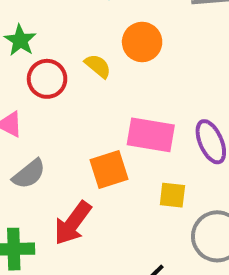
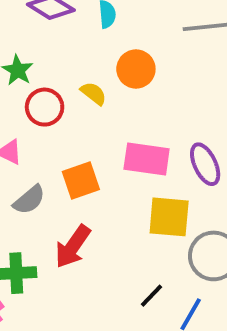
orange square: (109, 169) -> (81, 181), moved
yellow square: (172, 195) -> (169, 217), size x1.6

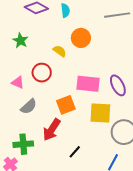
red circle: (45, 107) -> (42, 73), moved
orange square: (81, 181) -> (66, 105), moved
black line: (151, 296) -> (75, 152), moved

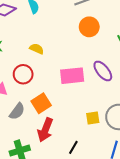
orange circle: (81, 38) -> (89, 27), moved
orange square: (66, 105) -> (41, 103), moved
yellow square: (100, 113) -> (93, 118), moved, size x0.6

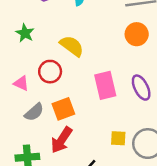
yellow semicircle: (37, 49) -> (72, 46), size x1.5
pink rectangle: (72, 76) -> (105, 85), turned 70

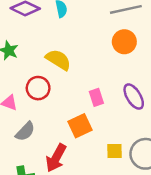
pink rectangle: (105, 85) -> (96, 97), size x0.6
orange square: (63, 109) -> (80, 126), moved

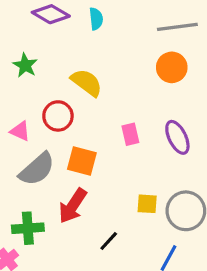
orange square: (80, 126) -> (82, 161), moved, turned 35
gray semicircle: (25, 131) -> (37, 169), size x1.4

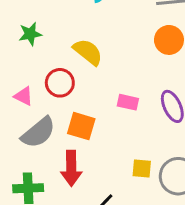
green star: (25, 65) -> (30, 34), turned 30
pink rectangle: (130, 134) -> (128, 102), turned -66
red arrow: (73, 206) -> (71, 168), turned -36

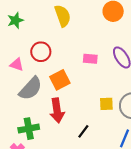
yellow semicircle: (88, 52) -> (63, 16), moved, turned 40
orange square: (81, 126) -> (60, 80), turned -36

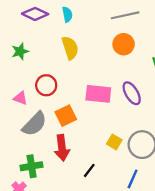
pink rectangle: (90, 59) -> (98, 94), size x1.6
yellow square: (106, 104) -> (114, 142), turned 32

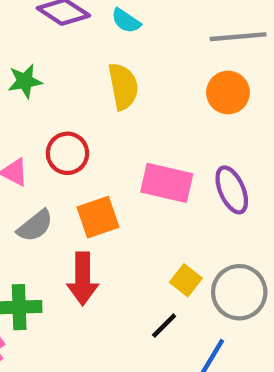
cyan semicircle: (67, 14) -> (126, 21), turned 128
gray semicircle: (34, 124) -> (35, 226), size x0.7
black line: (89, 170) -> (164, 326), moved

